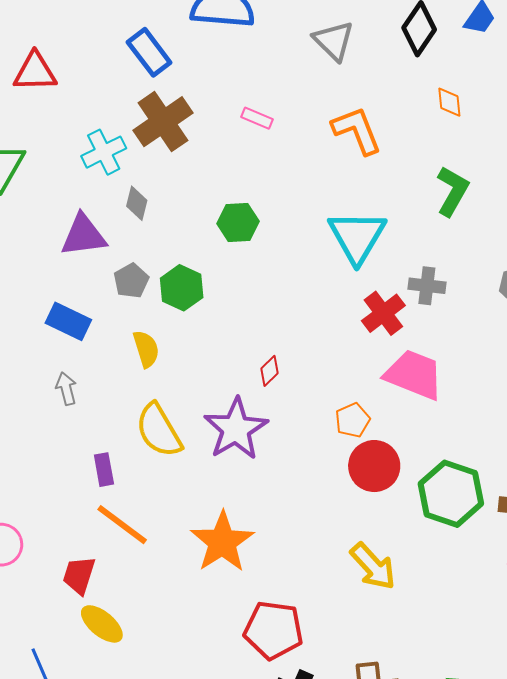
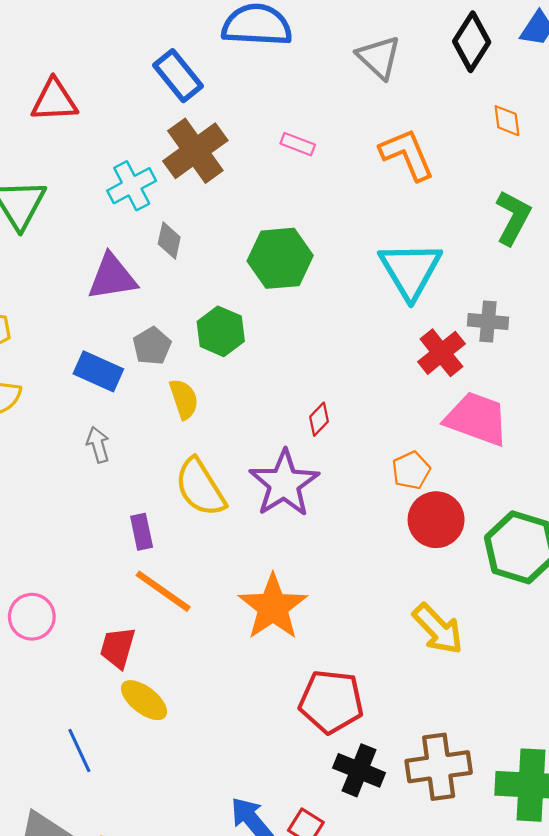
green hexagon: (238, 222) -> (280, 258), size x1.4
gray pentagon: (131, 281) -> (152, 346), moved

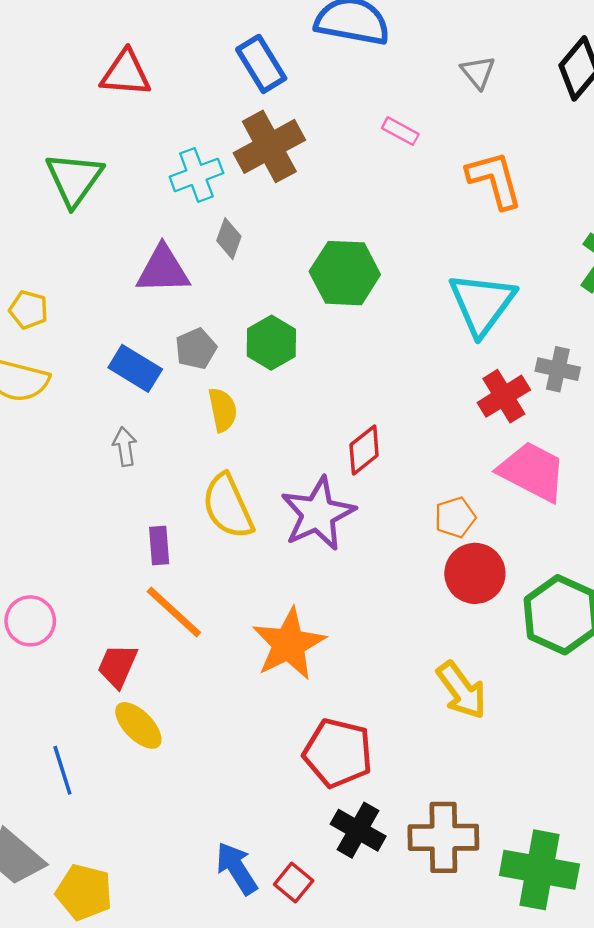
gray triangle: (379, 57) -> (478, 72), size x0.7
pink rectangle: (298, 144) -> (400, 131), moved
red diamond: (319, 419) -> (364, 450), size x1.4

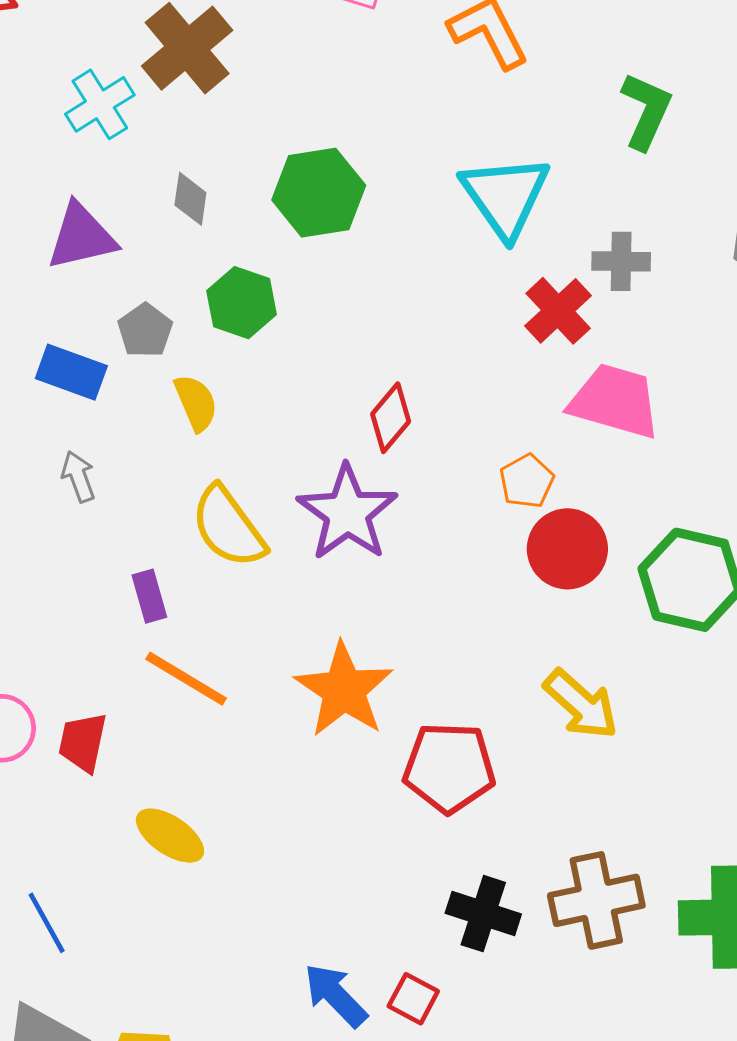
gray diamond: (229, 239) -> (190, 199), moved
red trapezoid: (117, 666) -> (83, 742), moved
red pentagon: (338, 753) -> (449, 768), moved
blue line: (62, 770) -> (47, 923), moved

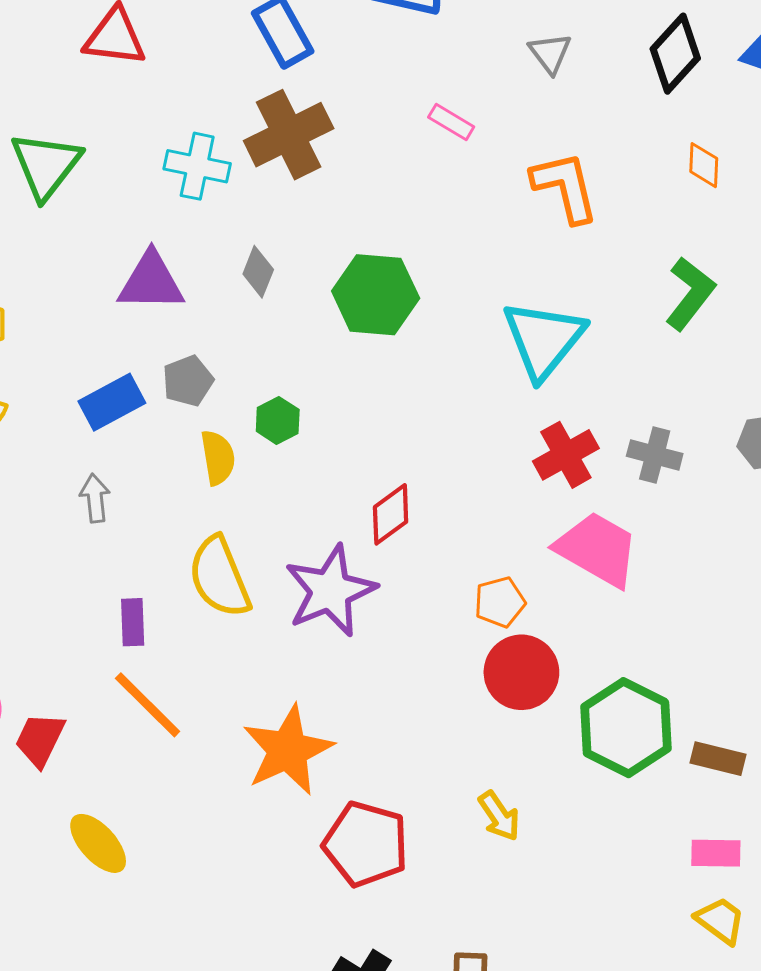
cyan cross: (100, 104) -> (197, 166), turned 30
gray cross: (621, 261) -> (655, 455), moved
green hexagon: (242, 303) -> (278, 420), moved, size x0.7
blue rectangle: (71, 372) -> (112, 402), turned -62
yellow arrow: (581, 704) -> (499, 816), size x0.7

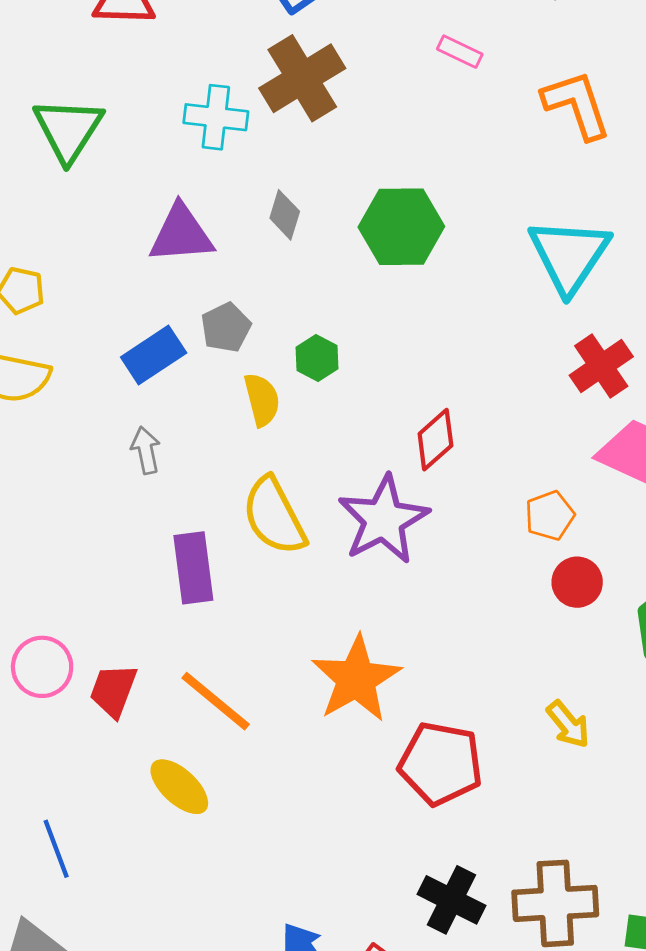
purple rectangle: (133, 622) -> (193, 568), size x1.5
red circle: (521, 672) -> (577, 582), size x0.7
orange line: (148, 705) -> (216, 701), moved

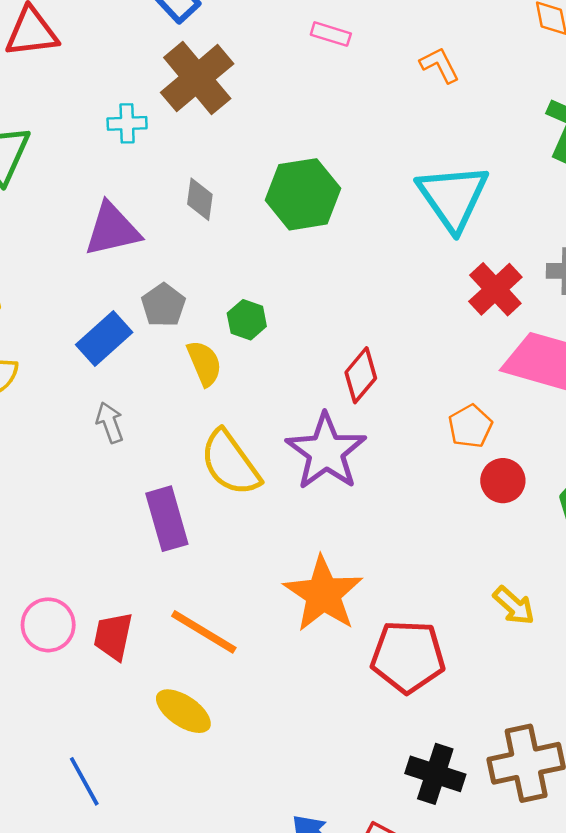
orange L-shape: (577, 105) -> (440, 65), size x0.6
cyan cross: (216, 117) -> (127, 123), size x0.7

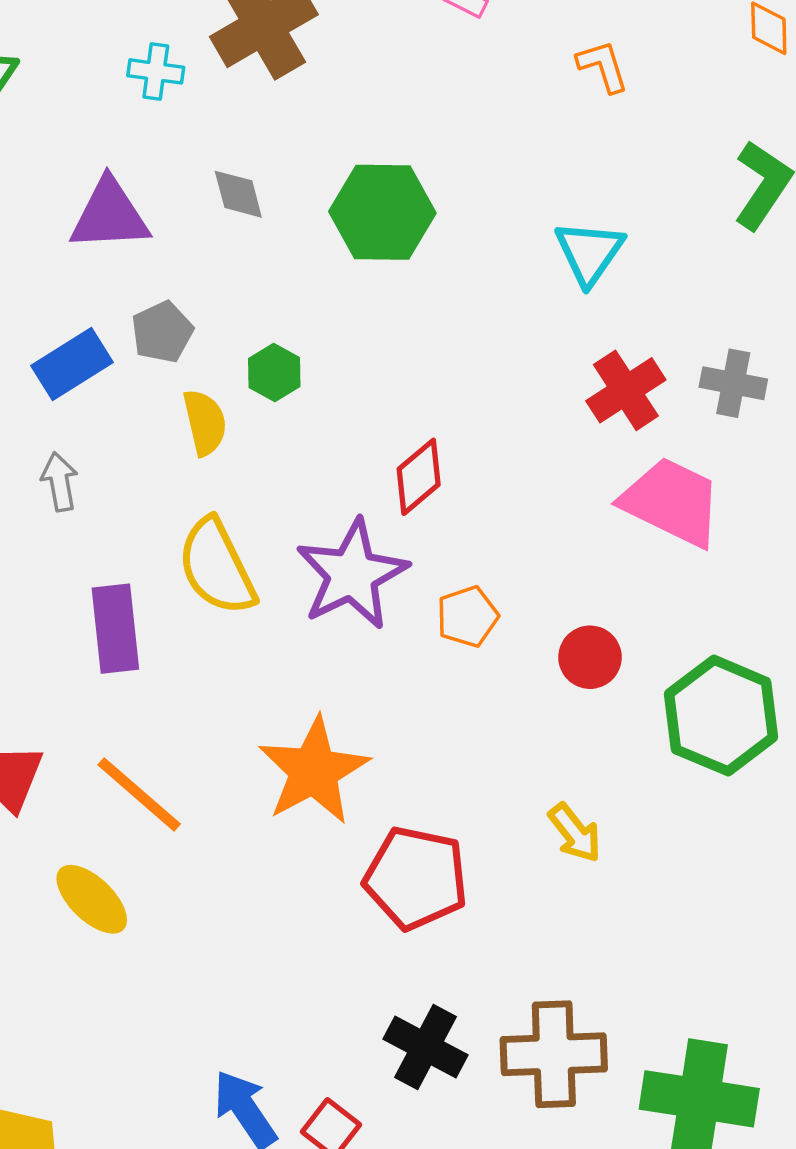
cyan triangle: (453, 197) -> (589, 252), size x0.7
gray diamond: (200, 199) -> (238, 194), turned -33
orange pentagon: (470, 426) -> (467, 617), moved

